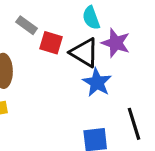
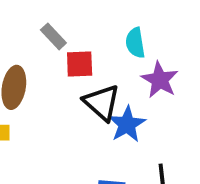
red square: (51, 43) -> (80, 64), turned -30
black triangle: (84, 53) -> (102, 103), moved

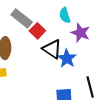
gray rectangle: (53, 36) -> (22, 18), size x1.5
red square: (80, 64) -> (37, 31), turned -35

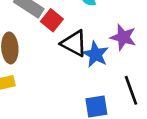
purple star: (80, 33) -> (123, 37), moved

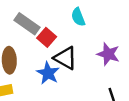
blue star: (96, 54) -> (48, 73), moved

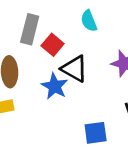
gray rectangle: (27, 24) -> (30, 29), turned 70

